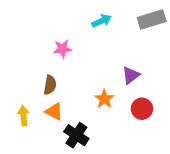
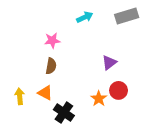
brown semicircle: (50, 85) -> (51, 66), moved
orange star: (104, 99) -> (99, 99), moved

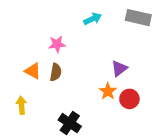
gray rectangle: (127, 16) -> (138, 18), turned 30
orange triangle: (45, 93) -> (33, 71), moved
orange star: (99, 99) -> (108, 91), moved

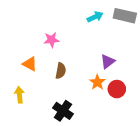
cyan arrow: (93, 19) -> (95, 17), moved
brown semicircle: (56, 72) -> (61, 71), moved

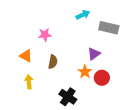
gray rectangle: (125, 16) -> (109, 28), moved
yellow arrow: (19, 95) -> (29, 82), moved
black cross: (63, 111) -> (68, 97), moved

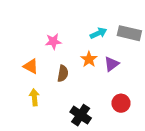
cyan arrow: (83, 15) -> (98, 33), moved
orange star: (85, 72) -> (89, 59), moved
red circle: (102, 78) -> (121, 103), moved

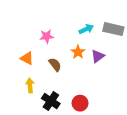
brown semicircle: (63, 73) -> (55, 65), turned -48
red circle: (121, 103) -> (80, 103), moved
black cross: (81, 115) -> (51, 101), moved

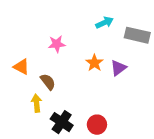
cyan arrow: (86, 29) -> (105, 23), moved
orange triangle: (27, 58) -> (21, 67), moved
brown semicircle: (55, 65) -> (48, 82), moved

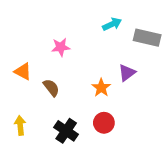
orange star: (94, 63) -> (101, 88), moved
yellow arrow: (37, 103) -> (20, 125), moved
red circle: (97, 125) -> (104, 123), moved

